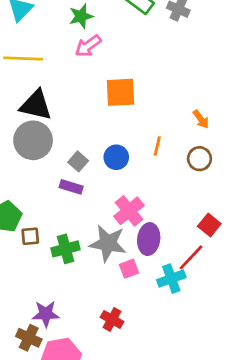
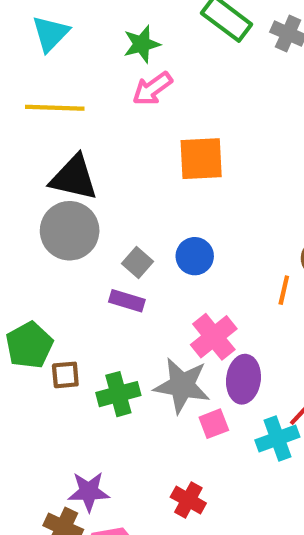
orange line: (157, 146) -> (284, 290), moved

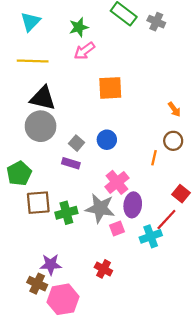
green pentagon: (29, 345) -> (19, 173), moved
brown square: (65, 375) -> (38, 203), size x1.6

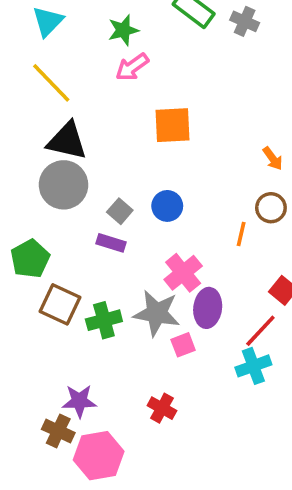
yellow line: (33, 61) -> (51, 83), turned 44
brown square: (38, 203) -> (60, 304), turned 30
cyan cross: (151, 236) -> (253, 366), moved

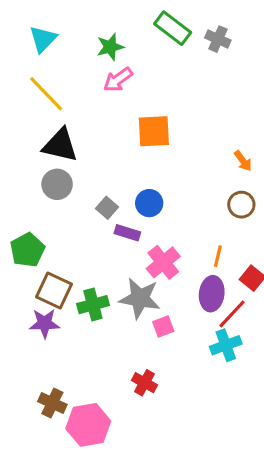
gray circle: (64, 185) -> (57, 184), size x0.7
orange line: (241, 234) -> (218, 256), moved
purple rectangle: (111, 243) -> (127, 233), moved
purple ellipse: (208, 308) -> (212, 294), moved
purple star: (79, 401) -> (45, 323), moved

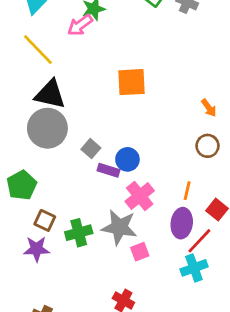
pink arrow: (118, 80) -> (80, 25), moved
gray circle: (57, 184) -> (47, 128), size x1.5
blue circle: (149, 203) -> (127, 159), moved
brown square: (54, 291) -> (45, 220), size x0.7

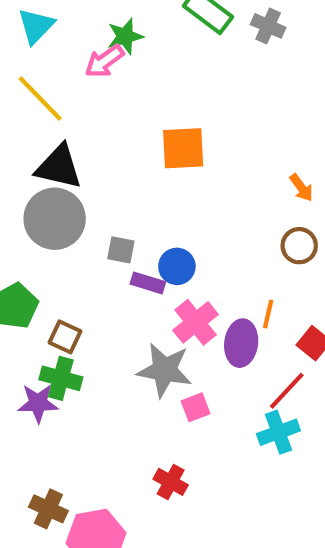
gray square: (91, 149) -> (121, 250), turned -30
brown square: (45, 220) -> (65, 337), moved
purple ellipse: (182, 223) -> (241, 343), moved
green cross: (79, 233) -> (61, 378), moved, turned 30

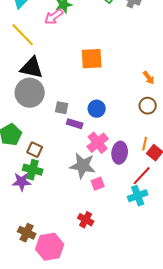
blue circle: (177, 266) -> (97, 109), moved
orange line: (268, 314) -> (145, 144), moved

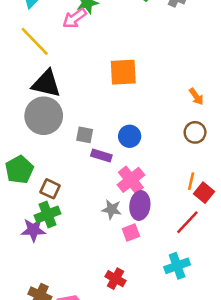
purple ellipse: (120, 153) -> (140, 206), moved
gray star: (83, 166) -> (112, 209), size x0.6
green cross: (33, 170) -> (48, 215), turned -36
cyan cross: (138, 196) -> (177, 266), moved

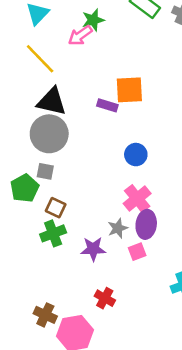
gray square: (85, 135) -> (45, 171), moved
purple rectangle: (101, 156) -> (107, 105), moved
gray star: (112, 209) -> (118, 228), turned -30
purple star: (33, 230) -> (93, 249), moved
red cross: (116, 279) -> (105, 298), moved

